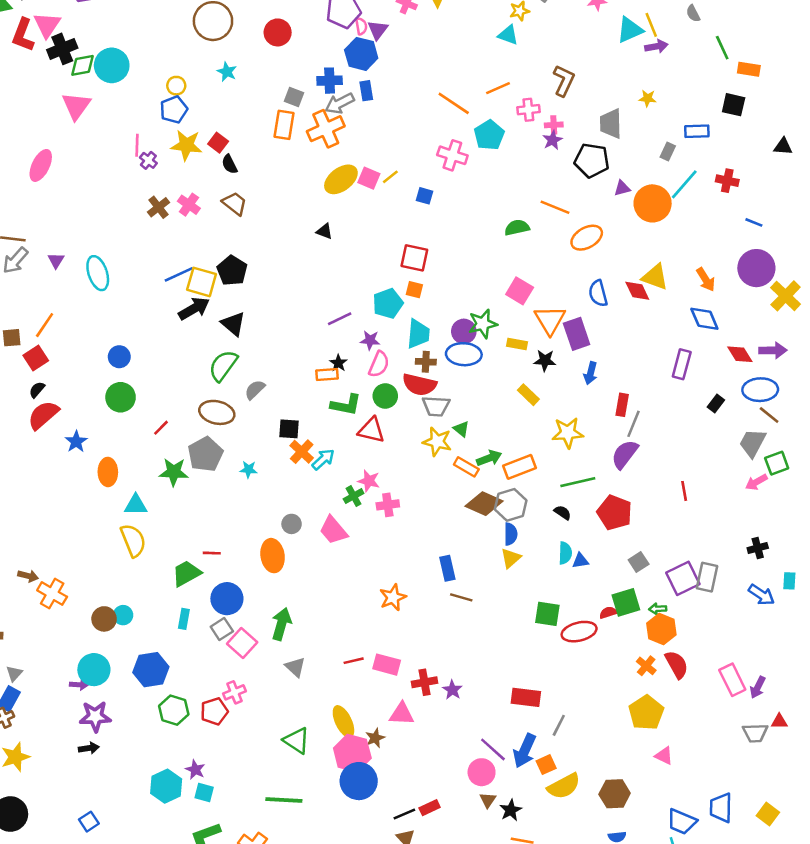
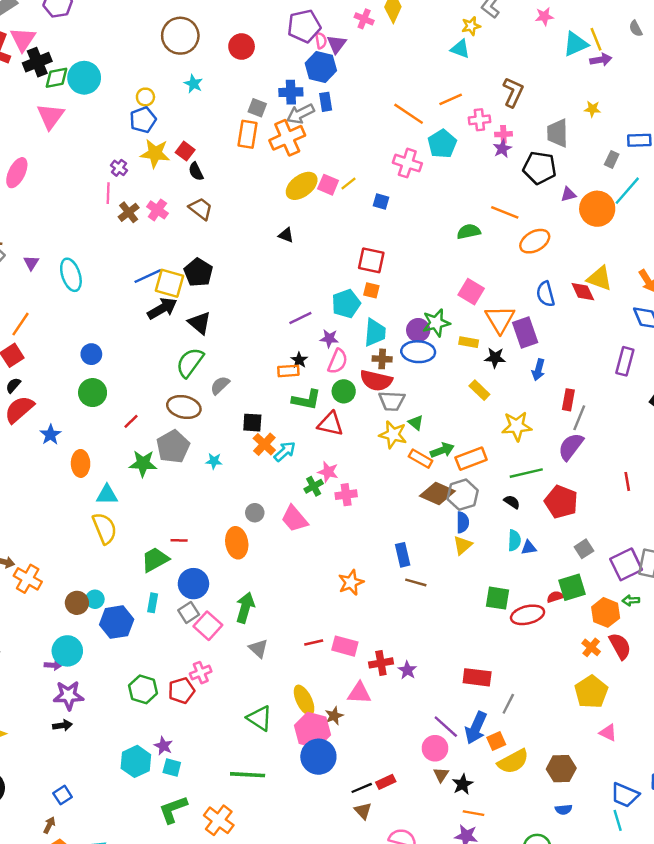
pink line: (137, 145) -> (108, 193), moved
green arrow: (658, 609) -> (631, 600), moved
blue hexagon: (151, 670) -> (117, 622), moved

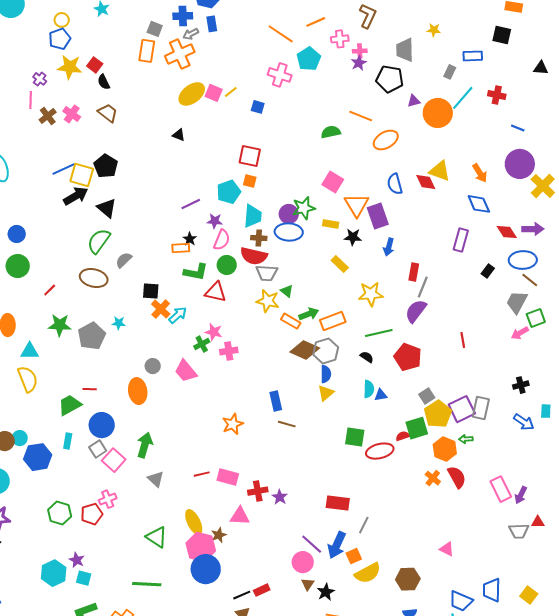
gray arrow: (300, 114) -> (191, 34), size x0.7
gray pentagon: (173, 447) -> (92, 336), moved
yellow pentagon: (591, 692) -> (438, 414), moved

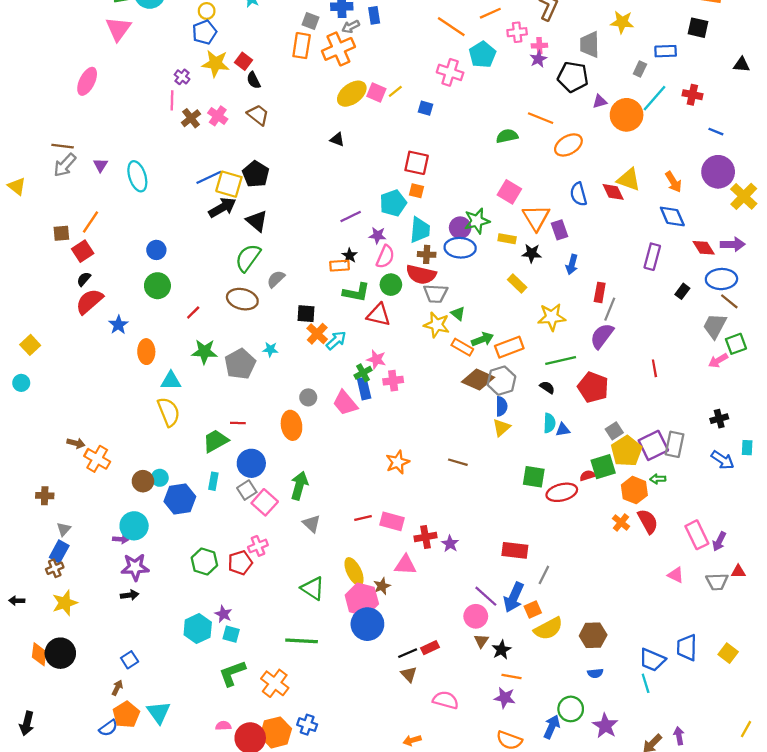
yellow star: (434, 30) -> (622, 22), size x1.5
purple rectangle: (378, 216) -> (560, 230), size x0.7
blue rectangle: (276, 401) -> (364, 388), moved
pink triangle: (447, 549) -> (676, 575), moved

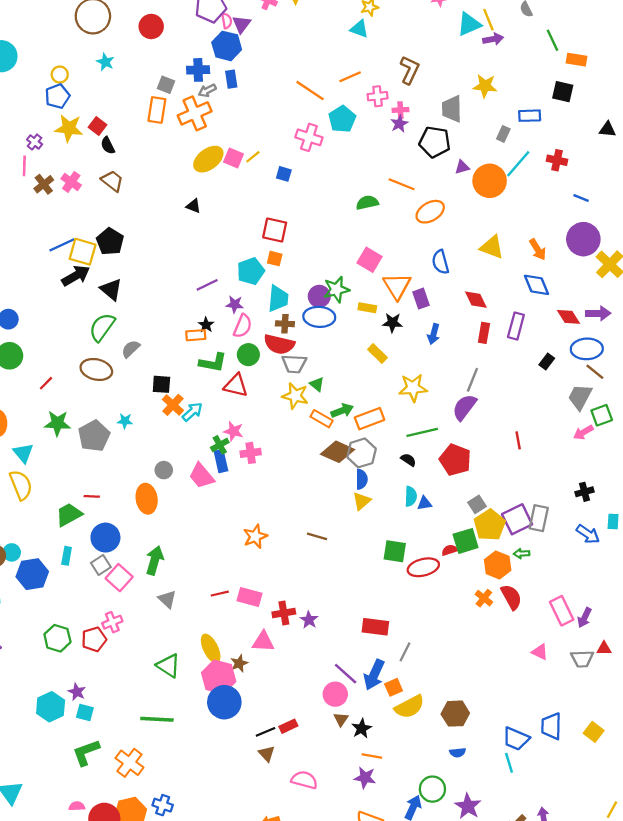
red diamond: (613, 192) -> (476, 300), moved
red rectangle: (600, 292) -> (484, 333), moved
cyan triangle: (171, 381) -> (23, 453), turned 50

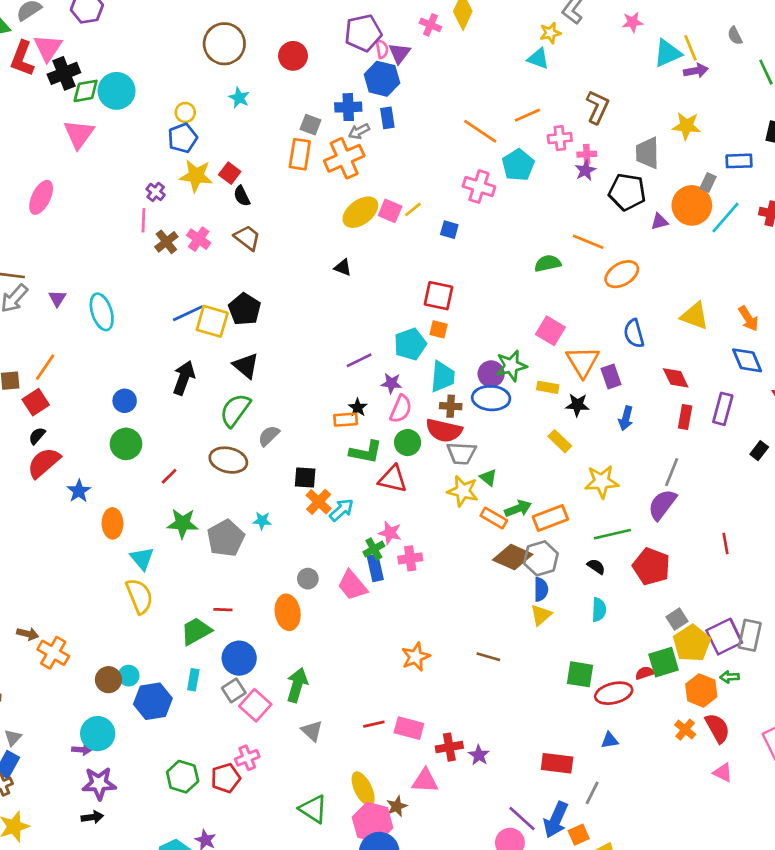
orange circle: (490, 181) -> (692, 205), moved
black arrow: (76, 276) -> (184, 378), moved, turned -40
blue triangle: (424, 503) -> (610, 740), moved
pink triangle: (540, 652) -> (723, 773), moved

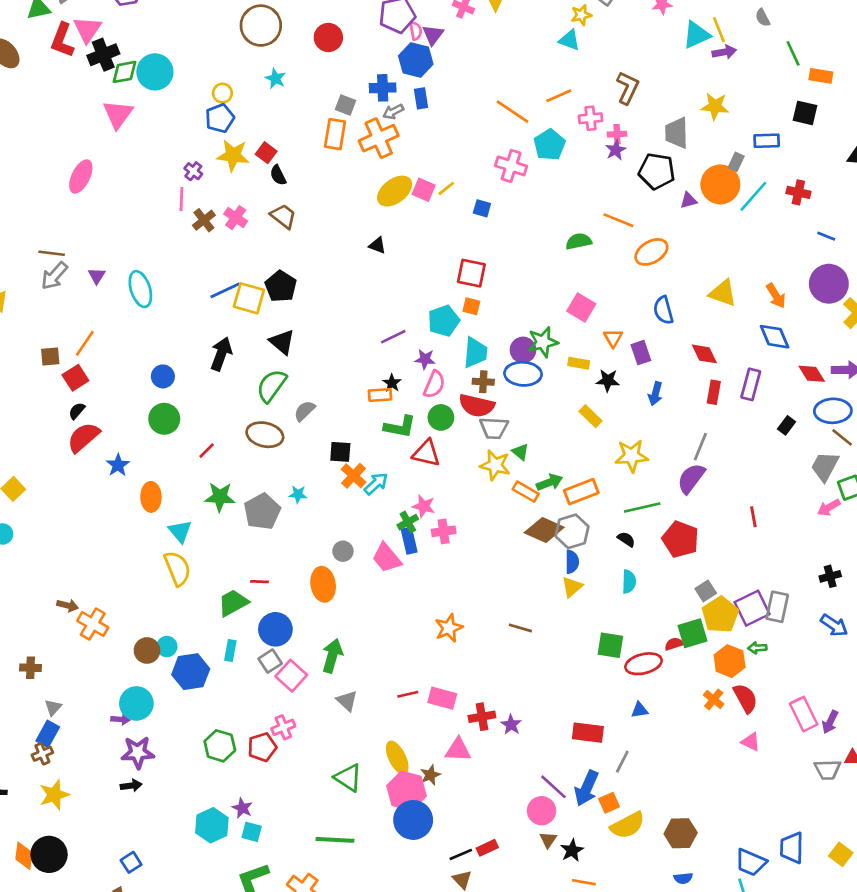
orange triangle: (583, 362) -> (613, 338), size x0.6

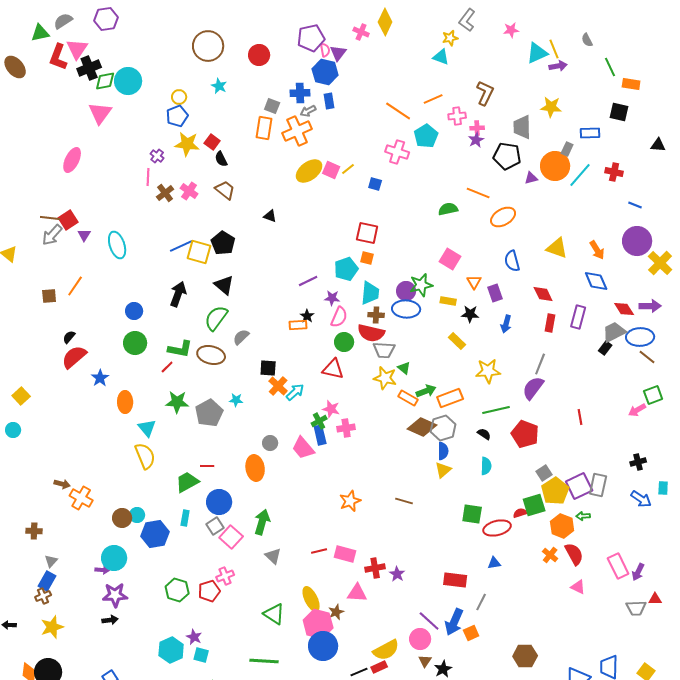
black triangle: (377, 245) -> (270, 216), moved
red square: (75, 378) -> (68, 220), moved
green L-shape: (400, 427) -> (180, 349), moved
gray trapezoid: (825, 466) -> (614, 332), moved, turned 35
yellow semicircle: (628, 825) -> (386, 650), moved

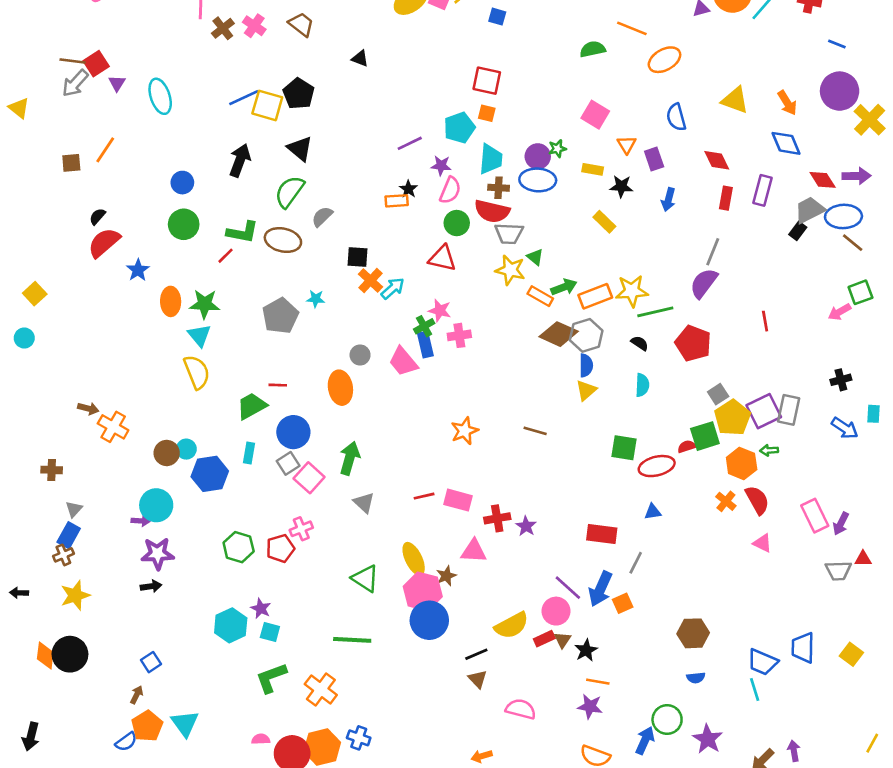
green star: (421, 285) -> (557, 149), size x0.6
yellow star: (488, 371) -> (632, 291), moved
green star: (177, 402) -> (205, 304), moved
red rectangle: (379, 667) -> (544, 639), moved

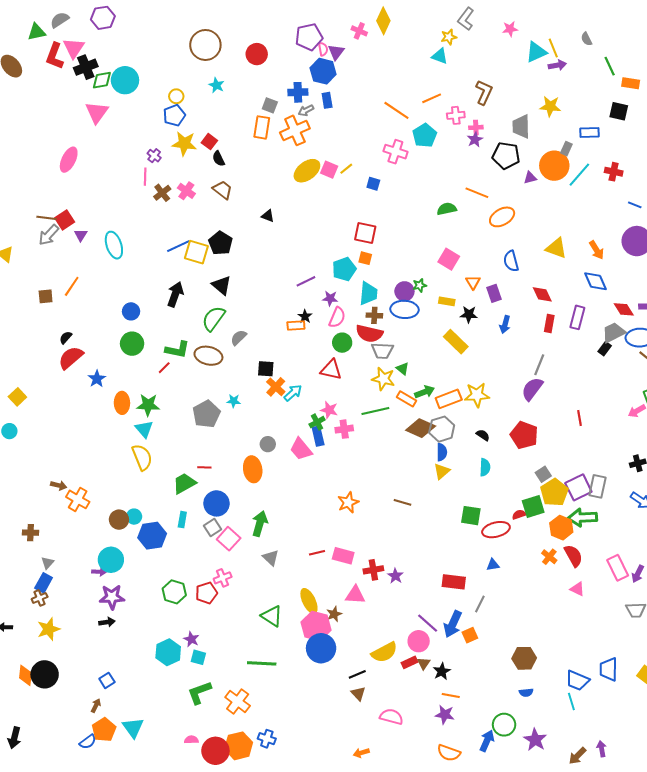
yellow rectangle: (604, 222) -> (456, 342), size x1.4
green line: (655, 312) -> (375, 411), moved
green arrow: (769, 450) -> (582, 518), size x2.0

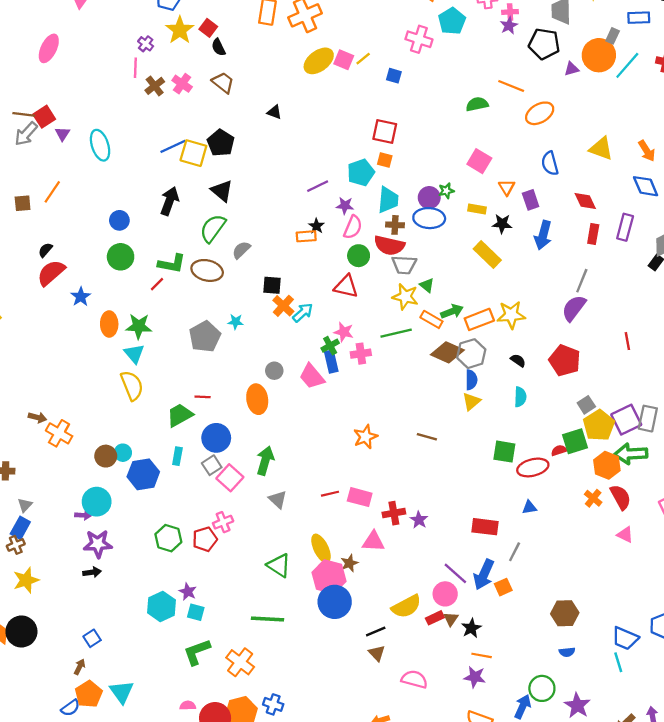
yellow star: (184, 144) -> (180, 30), turned 30
blue arrow: (505, 324) -> (543, 235), size x1.4

